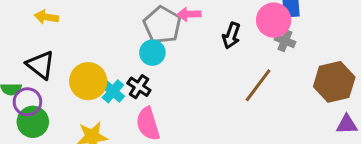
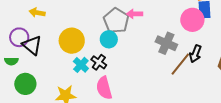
black arrow: (231, 36) -> (195, 54), moved
gray cross: (285, 41) -> (166, 43), moved, size x1.5
yellow circle: (88, 81) -> (72, 41), moved
purple circle: (27, 102) -> (19, 37), moved

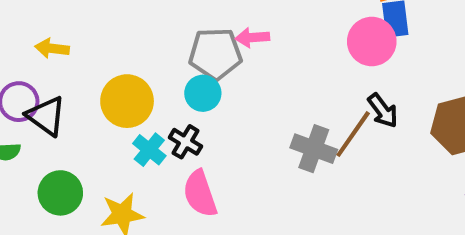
gray pentagon: (116, 21) -> (215, 54), turned -30
gray cross: (166, 43) -> (314, 149), moved
black arrow: (195, 54) -> (383, 111), turned -54
green circle: (25, 84) -> (60, 193), moved

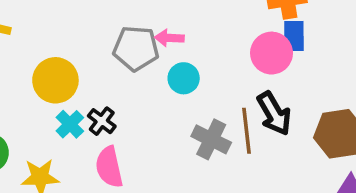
cyan circle: (203, 93) -> (184, 78), moved
black arrow: (383, 111) -> (274, 113), size x1.4
brown line: (353, 134) -> (246, 131), turned -48

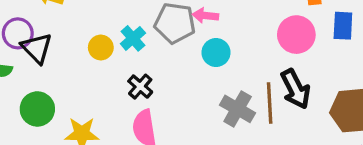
blue rectangle: (294, 36) -> (343, 26), moved
yellow circle: (55, 80) -> (101, 48), size x0.6
cyan cross: (70, 124) -> (133, 38), moved

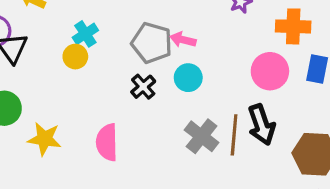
cyan cross: (133, 38) -> (85, 34), moved
black cross: (140, 87) -> (143, 87), moved

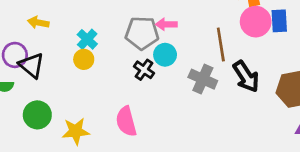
pink circle: (270, 71) -> (256, 22), moved
cyan circle: (188, 78) -> (165, 55), moved
brown line: (234, 135) -> (221, 44), moved
gray cross: (202, 136) -> (203, 79), moved

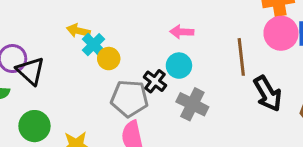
yellow arrow: (38, 23) -> (78, 31), moved
gray pentagon: (142, 33) -> (129, 98), moved
yellow circle: (84, 59) -> (109, 59), moved
gray cross: (203, 79) -> (192, 104), moved

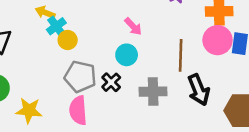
pink arrow: (182, 32) -> (133, 27), turned -144
black cross: (155, 81) -> (111, 82), moved
gray cross: (192, 104) -> (153, 92), moved, turned -36

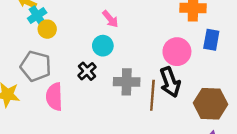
pink circle: (218, 40) -> (177, 52), moved
brown line: (181, 55) -> (152, 95), moved
gray pentagon: (80, 77) -> (36, 66), moved

